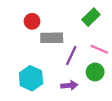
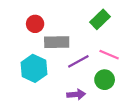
purple line: (71, 55) -> (78, 61), turned 36
cyan hexagon: (31, 78) -> (34, 68), moved

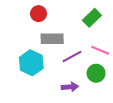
red circle: (35, 24) -> (39, 14), moved

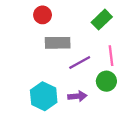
pink line: (100, 50) -> (111, 56), turned 60
cyan hexagon: (31, 63) -> (44, 96), moved

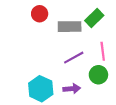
gray rectangle: (58, 43) -> (70, 27), moved

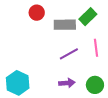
green circle: (98, 75) -> (95, 85), moved
cyan hexagon: (41, 89) -> (18, 83), moved

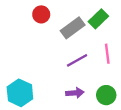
gray rectangle: (65, 25) -> (73, 28), turned -35

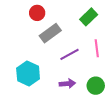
gray rectangle: (73, 28) -> (50, 33), moved
cyan hexagon: (20, 93) -> (28, 74), moved

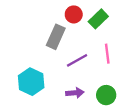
red circle: (37, 13) -> (74, 14), moved
gray rectangle: (50, 33) -> (56, 37), turned -30

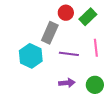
purple line: (77, 60) -> (69, 54), turned 36
cyan hexagon: (31, 82) -> (31, 56), moved

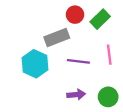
gray rectangle: (50, 33) -> (57, 37), turned 45

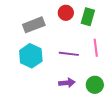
green rectangle: (100, 19) -> (88, 17), turned -30
gray rectangle: (57, 37) -> (34, 25), moved

